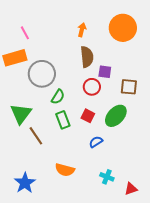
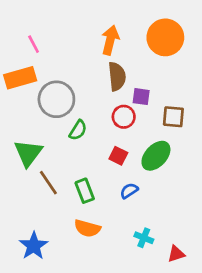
orange arrow: (82, 30) -> (110, 40), size x1.5
green rectangle: (63, 120) -> (85, 191), moved

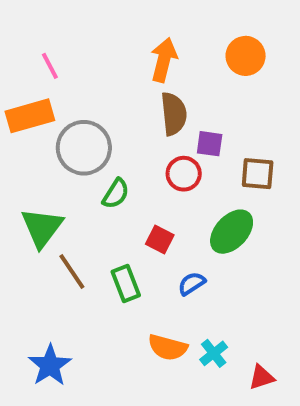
orange circle: (165, 37) -> (246, 56), size x0.7
red square: (118, 156) -> (160, 240), moved
orange semicircle: (87, 228) -> (168, 347), moved
cyan cross: (144, 238) -> (214, 353), turned 30

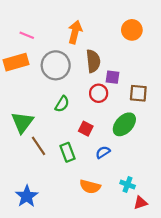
orange arrow: (164, 60) -> (75, 32), moved
pink line: (50, 66) -> (27, 35), turned -40
gray circle: (84, 148) -> (56, 65), moved
cyan cross: (214, 353) -> (128, 184), moved, turned -32

